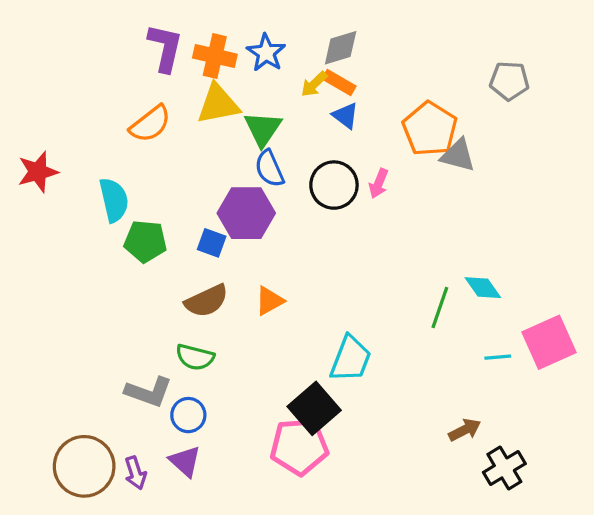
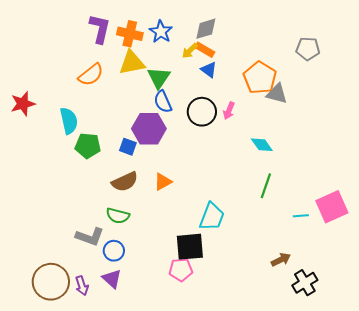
cyan diamond: (483, 288) -> (262, 145), moved
black square: (314, 408) -> (190, 247), turned 36
pink pentagon: (299, 446) -> (181, 270), size x0.7

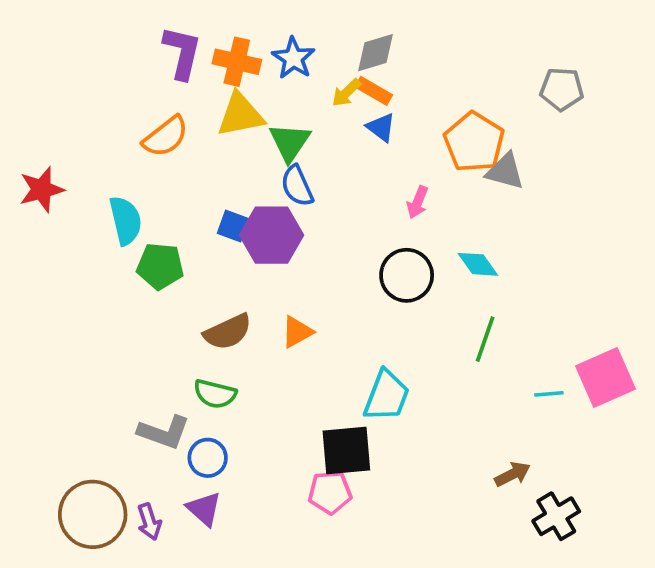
black circle: (202, 112) -> (407, 275), moved
blue square: (128, 147) -> (233, 226), moved

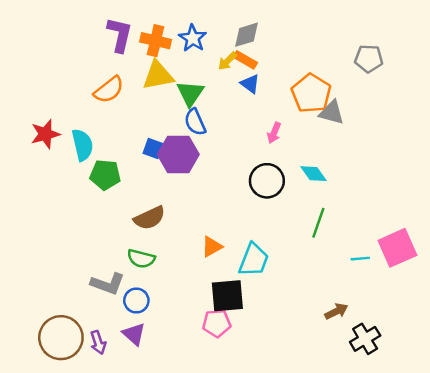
red star: (42, 189) -> (45, 134), moved
orange triangle: (297, 332) -> (212, 247), moved

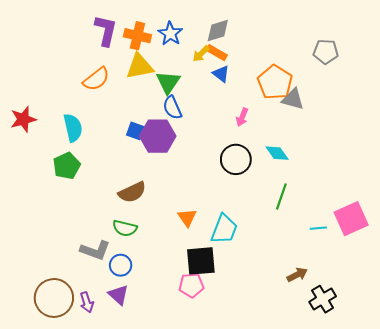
red star: (45, 134) -> (23, 119), moved
green pentagon: (105, 175) -> (67, 166), moved, turned -30
orange triangle: (212, 247) -> (187, 218), turned -36

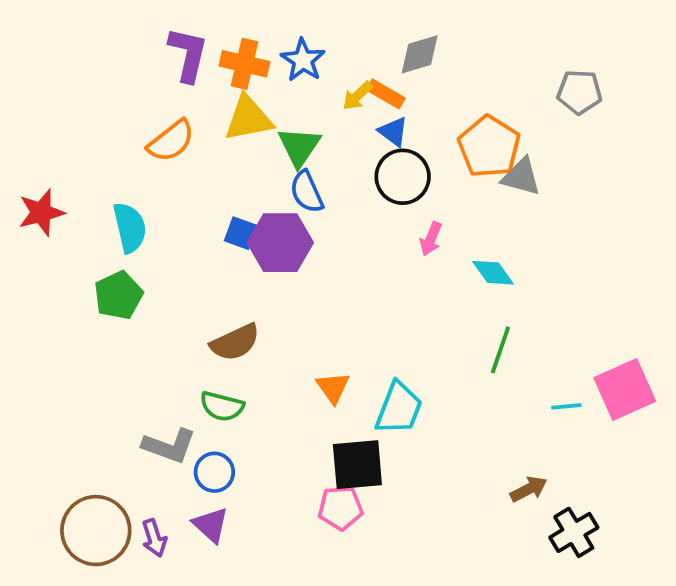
gray diamond: (218, 30) -> (420, 54), moved
pink arrow: (242, 117) -> (431, 239), moved
black circle: (236, 159) -> (403, 177), moved

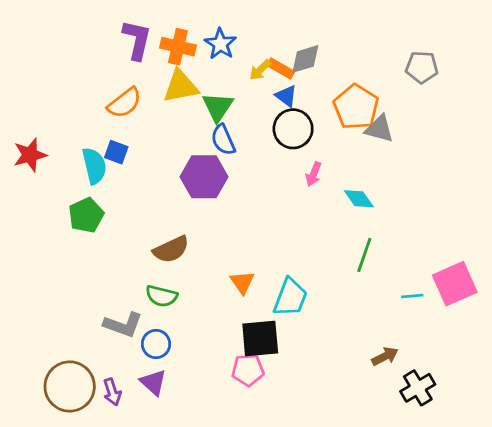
gray diamond: (420, 54) -> (305, 59), moved
blue square: (241, 233) -> (116, 152), moved

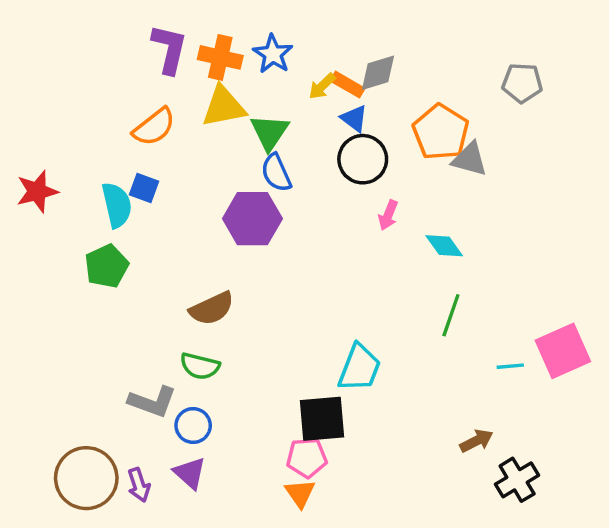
orange triangle: (242, 282) -> (300, 493), moved

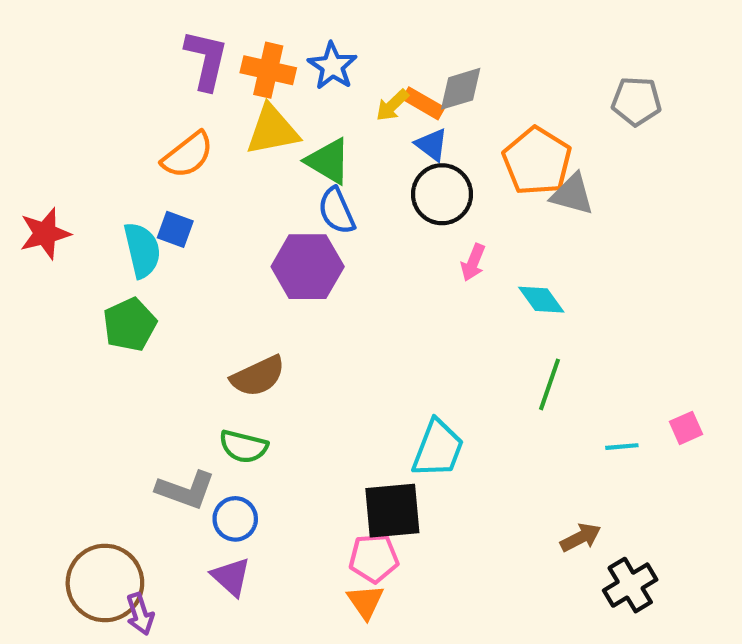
green triangle: (269, 132) -> (328, 161), turned -33
pink square: (563, 351) -> (686, 428), size x0.5
purple arrow: (139, 485) -> (140, 614), moved

